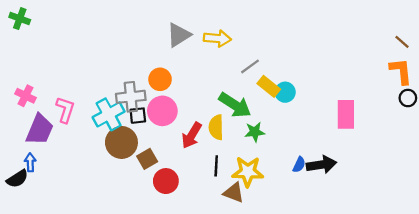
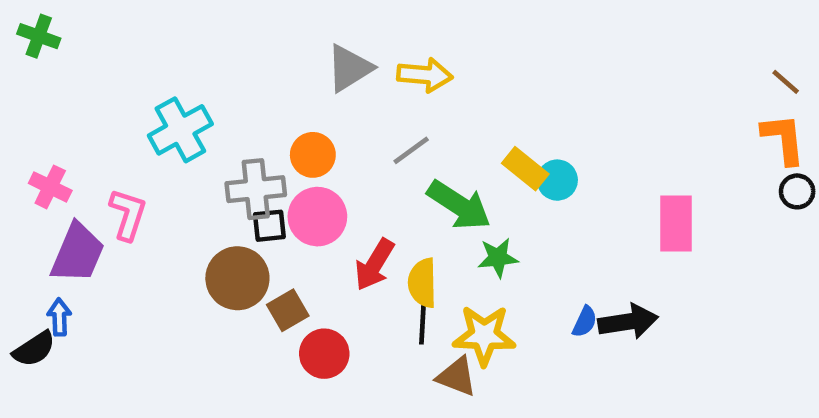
gray line: (250, 66) -> (411, 150), moved
cyan cross: (109, 114) -> (180, 130), moved
yellow semicircle: (216, 127) -> (422, 283), moved

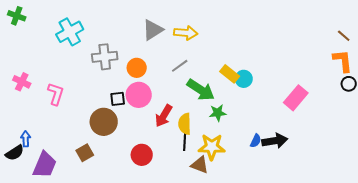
cyan cross: (180, 130) -> (70, 32), moved
gray cross: (256, 189) -> (105, 57), moved
pink rectangle: (676, 223) -> (296, 98), turned 40
purple trapezoid: (78, 253) -> (45, 165), moved
brown square: (288, 310) -> (85, 153), moved

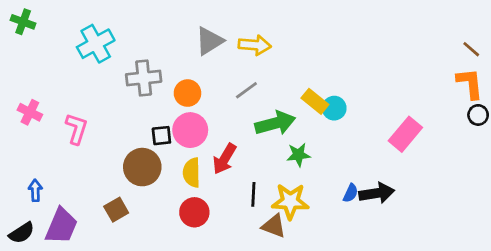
green arrow: (201, 90) -> (275, 123), turned -48
yellow semicircle: (185, 124) -> (192, 173), moved
black semicircle: (15, 153) -> (22, 233), moved

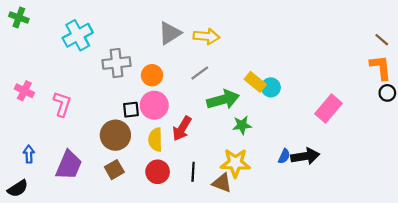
black line: (253, 194) -> (193, 172), moved
brown square: (116, 210) -> (114, 170), moved
purple trapezoid: (61, 226) -> (69, 165), moved

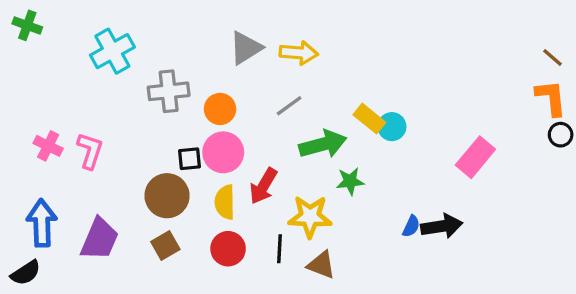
pink cross: (24, 91) -> (48, 146), moved
blue arrow: (29, 154) -> (42, 223), size x1.8
yellow star: (235, 163) -> (310, 217), moved

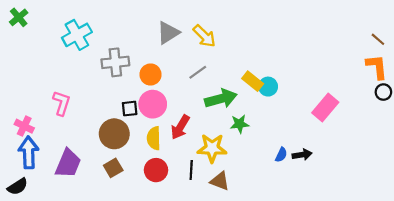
green cross: (27, 25) -> (19, 17), turned 30
yellow arrow: (299, 53) -> (204, 36), turned 40
pink cross: (48, 146) -> (24, 126), moved
black arrow: (442, 226) -> (302, 155), size x0.7

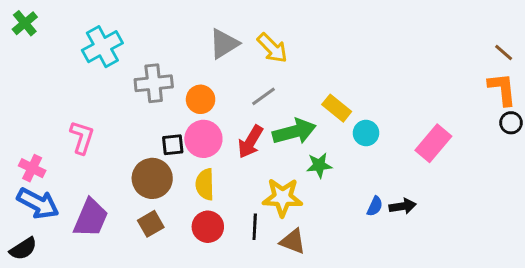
cyan circle: (268, 87) -> (366, 133), moved
red arrow: (180, 127) -> (250, 142), moved
blue arrow: (29, 152) -> (38, 203), turned 120

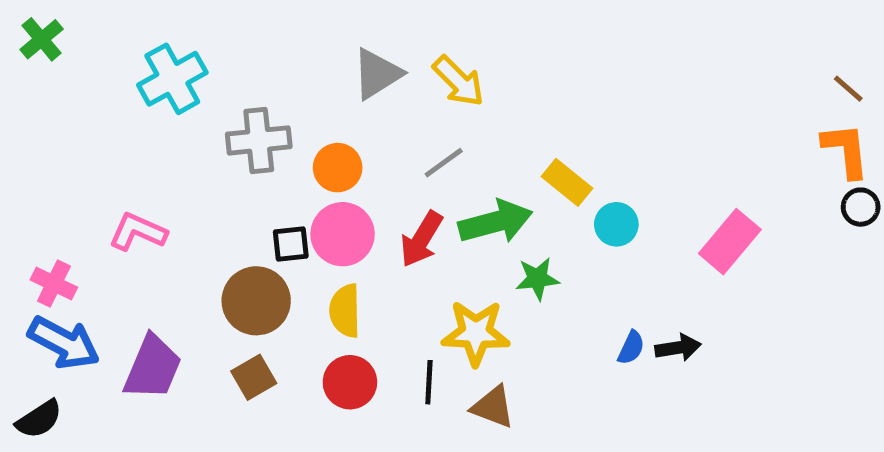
pink L-shape: (82, 137) -> (138, 232), turned -84

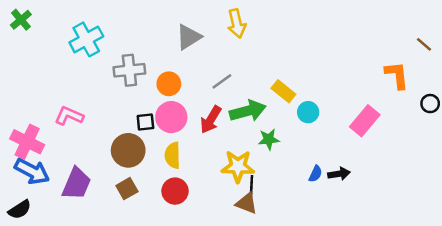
yellow arrow: (458, 81) -> (237, 23), moved, turned 32
orange L-shape: (846, 150) -> (397, 75), moved
pink cross: (54, 284) -> (27, 142), size x1.5
black line: (429, 382) -> (251, 186), moved

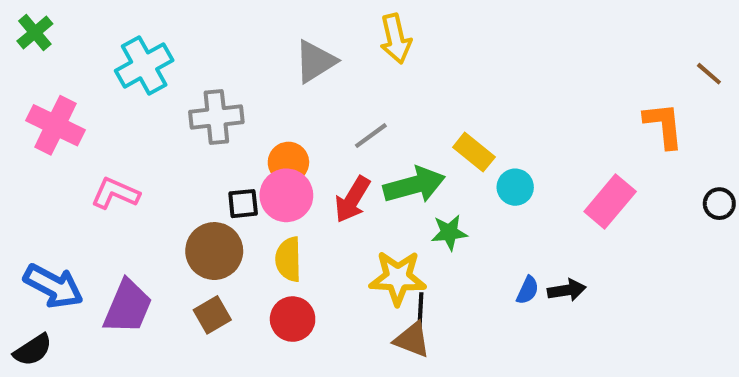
orange circle: (169, 84) -> (288, 162), moved
black circle: (430, 104) -> (719, 204), moved
pink cross: (27, 142) -> (55, 125), moved

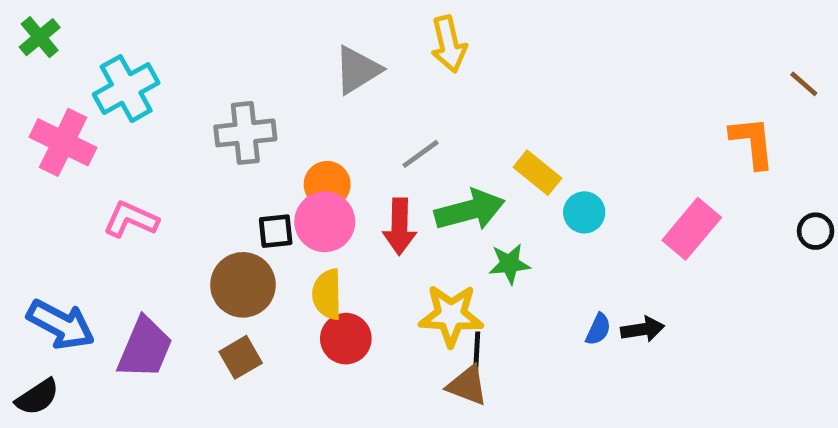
cyan cross: (144, 65) -> (126, 89), moved
red arrow: (352, 199) -> (400, 226), turned -30
red circle: (293, 319) -> (346, 339), moved

